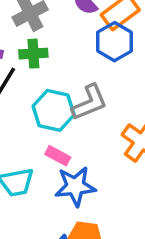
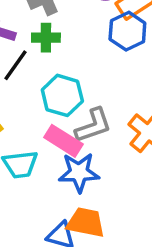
gray L-shape: (89, 103) -> (93, 126), moved
pink rectangle: (58, 156) -> (63, 141), size x1.5

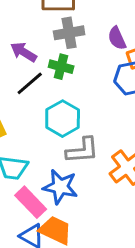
pink rectangle: (63, 141) -> (31, 202), moved

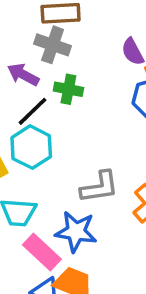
gray cross: (69, 33) -> (53, 45), moved, turned 32
cyan hexagon: (63, 119) -> (31, 147), moved

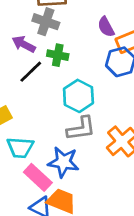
cyan hexagon: (31, 147) -> (78, 96), moved

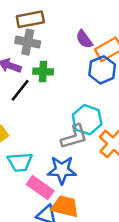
cyan hexagon: (78, 96) -> (87, 120), moved

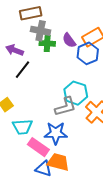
purple semicircle: (84, 39) -> (69, 40), moved
gray cross: (28, 42) -> (41, 31), moved
green cross: (43, 72) -> (47, 43), moved

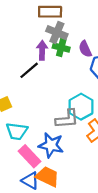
purple arrow: (14, 50) -> (42, 50), moved, turned 60

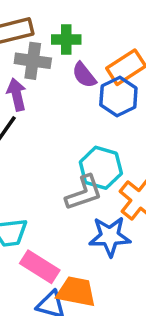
green cross: (61, 48) -> (66, 39), moved
blue star: (51, 145) -> (110, 236), moved

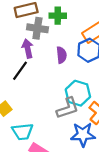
purple semicircle: (84, 75) -> (61, 55), moved, turned -147

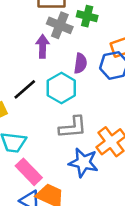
black line: (20, 71) -> (25, 89), moved
cyan hexagon: (78, 93) -> (61, 88), moved

